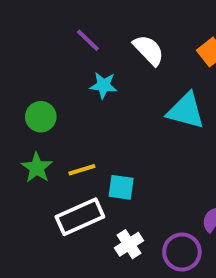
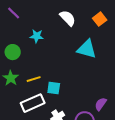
purple line: (88, 40) -> (14, 13), moved
cyan star: (103, 85) -> (37, 36), moved

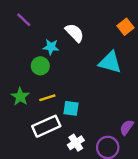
white semicircle: (68, 18) -> (75, 33), moved
green circle: (13, 52) -> (40, 66), moved

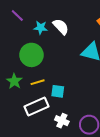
cyan star: (51, 47) -> (41, 28), moved
green circle: (40, 66) -> (31, 55), size x1.5
white cross: (76, 143) -> (62, 121), turned -32

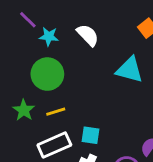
cyan star: (41, 28) -> (49, 36), moved
cyan square: (58, 91) -> (91, 135), moved

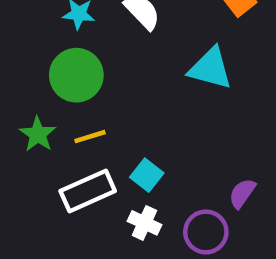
cyan square: (91, 135) -> (147, 175), turned 30

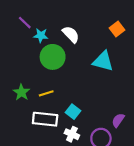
green circle: (76, 75) -> (53, 57), moved
white rectangle: (88, 191) -> (45, 119), turned 30

